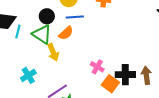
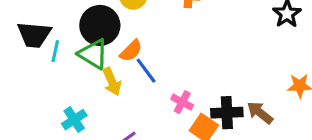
black circle: (47, 16) -> (100, 25), size x1.6
blue line: (75, 17) -> (146, 71), moved, turned 60
brown arrow: (146, 75) -> (260, 113), turned -42

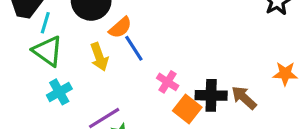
green triangle: (93, 54) -> (48, 51), moved

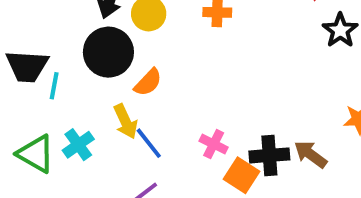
blue line: (134, 48) -> (149, 143), moved
green triangle: (48, 51) -> (36, 154), moved
cyan cross: (59, 92) -> (78, 145), moved

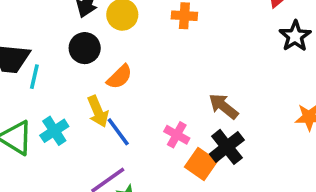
black circle: (108, 52) -> (85, 48), size x0.7
brown arrow: (311, 154) -> (223, 106), moved
black cross: (269, 155) -> (227, 147), turned -36

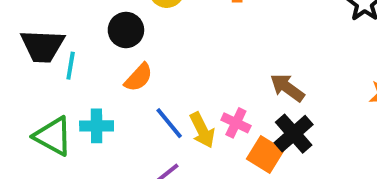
orange semicircle: (119, 77) -> (139, 77), moved
yellow arrow: (98, 111) -> (202, 130), moved
cyan cross: (54, 131) -> (97, 126), turned 36

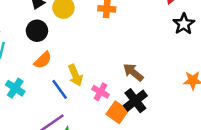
cyan cross: (97, 126) -> (15, 88), turned 30
yellow arrow: (202, 130) -> (75, 75), moved

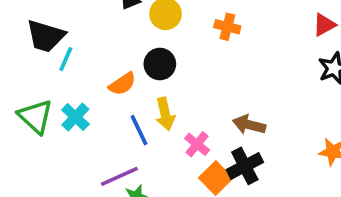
black circle: (37, 31) -> (160, 64), moved
brown arrow: (133, 72) -> (249, 125), turned -35

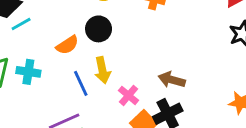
cyan line: (66, 59) -> (21, 24), turned 36
cyan cross: (75, 117) -> (28, 72), turned -35

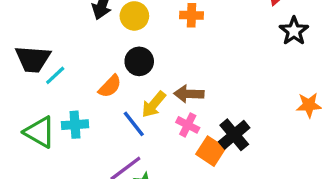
yellow arrow: (102, 70) -> (154, 104), turned 65
brown arrow: (172, 80) -> (189, 94), moved

